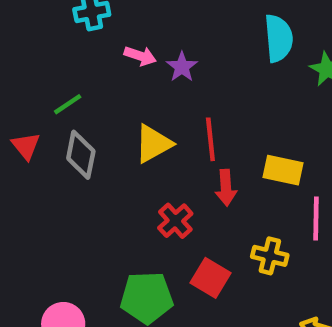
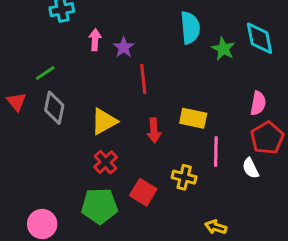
pink arrow: (140, 56) -> (95, 40), turned -105
red line: (210, 139) -> (143, 79), moved
yellow triangle: (153, 144) -> (104, 121), moved
red cross: (175, 221) -> (106, 162), moved

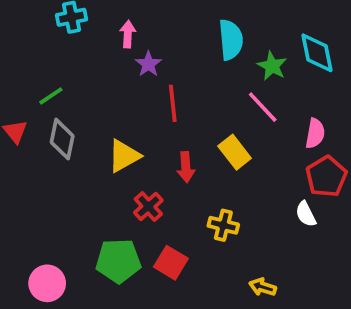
pink arrow: (95, 40) -> (128, 34), moved
yellow rectangle: (193, 118) -> (235, 152), turned 40
pink line: (216, 152) -> (263, 107), moved, turned -44
red cross: (106, 162) -> (148, 206), moved
red square: (143, 192) -> (171, 263), moved

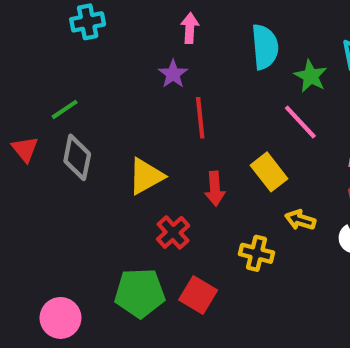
pink arrow: (128, 34) -> (190, 28), moved
yellow arrow: (263, 287) -> (300, 220), moved

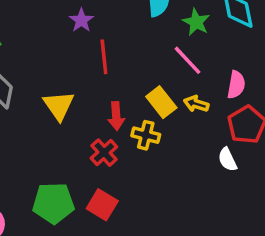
yellow triangle: (146, 176) -> (59, 106), turned -36
yellow arrow: (300, 220) -> (196, 104), moved
red cross: (173, 232) -> (104, 153), moved
yellow cross: (256, 253) -> (146, 135), moved

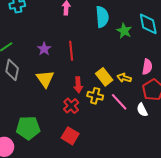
purple star: (81, 20) -> (44, 49), moved
pink line: (187, 60) -> (119, 102), moved
green pentagon: (53, 203) -> (28, 128), moved

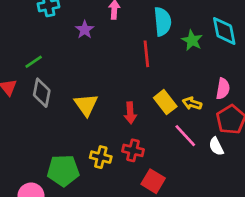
purple star: (44, 49) -> (85, 30), moved
red line: (71, 51) -> (146, 54), moved
yellow cross: (95, 96) -> (101, 157), moved
red cross: (71, 106) -> (133, 150), moved, turned -35
red square: (70, 136) -> (153, 181), moved

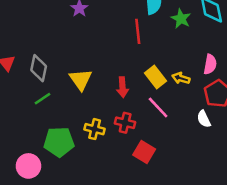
green line: (34, 62) -> (42, 99), moved
pink line: (185, 136) -> (158, 108), moved

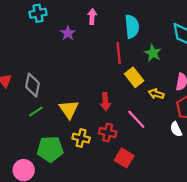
green star: (181, 19) -> (153, 53), moved
yellow rectangle: (156, 77) -> (134, 77), moved
yellow triangle: (81, 80) -> (69, 109), moved

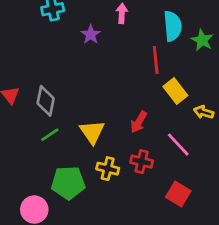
green star: (153, 53) -> (202, 40), moved
red arrow: (105, 102) -> (139, 122), turned 35
red square: (124, 158) -> (178, 194), moved

